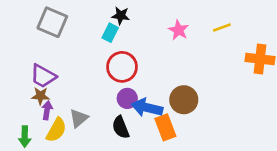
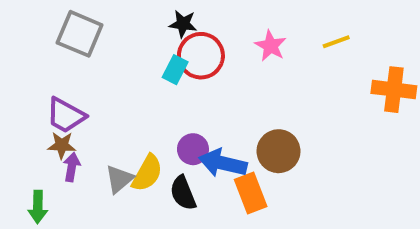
cyan rectangle: (110, 33) -> (175, 70), moved
red circle: (122, 67) -> (201, 56), moved
yellow semicircle: (56, 130) -> (147, 173), moved

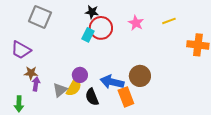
purple trapezoid: (66, 115) -> (21, 50), moved
purple circle: (193, 149) -> (80, 75), moved

